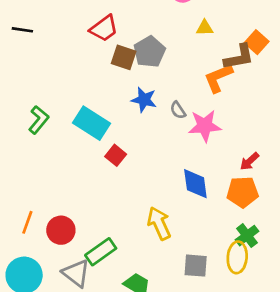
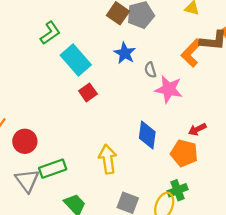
orange L-shape: (218, 78) -> (191, 53), turned -40
green L-shape: (39, 120) -> (50, 33), moved

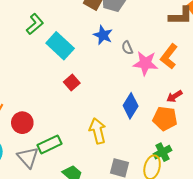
orange L-shape: (191, 53) -> (169, 56), moved
red square: (88, 92) -> (72, 83), moved
blue diamond: (147, 135) -> (131, 106), turned 30

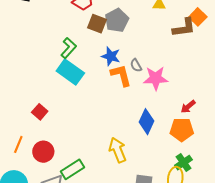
green L-shape: (35, 24) -> (69, 48), moved
orange L-shape: (169, 56) -> (121, 75), moved, turned 135
red square: (72, 83) -> (40, 112), moved

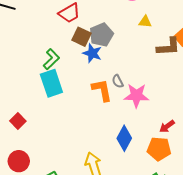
blue star: (111, 56) -> (92, 53), moved
cyan rectangle: (70, 72) -> (51, 83), turned 32

